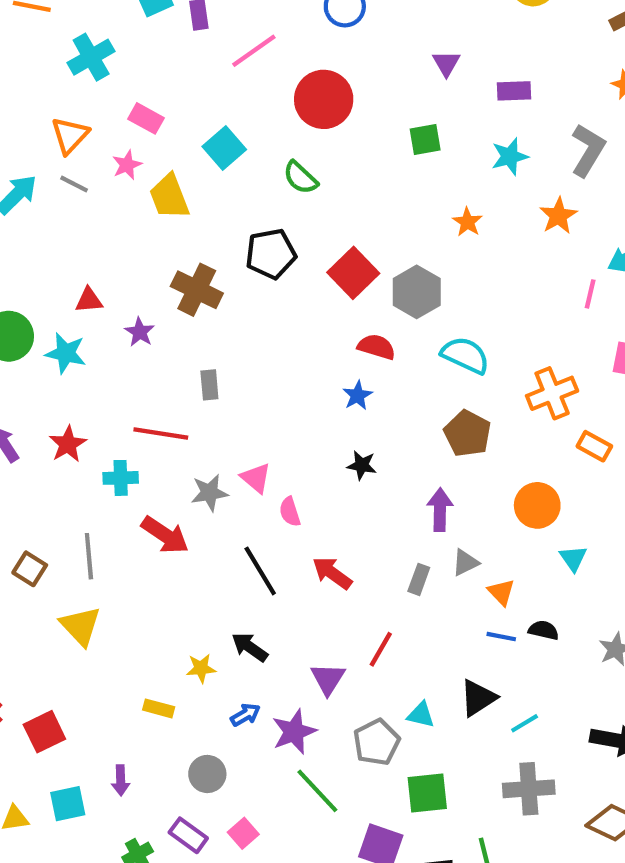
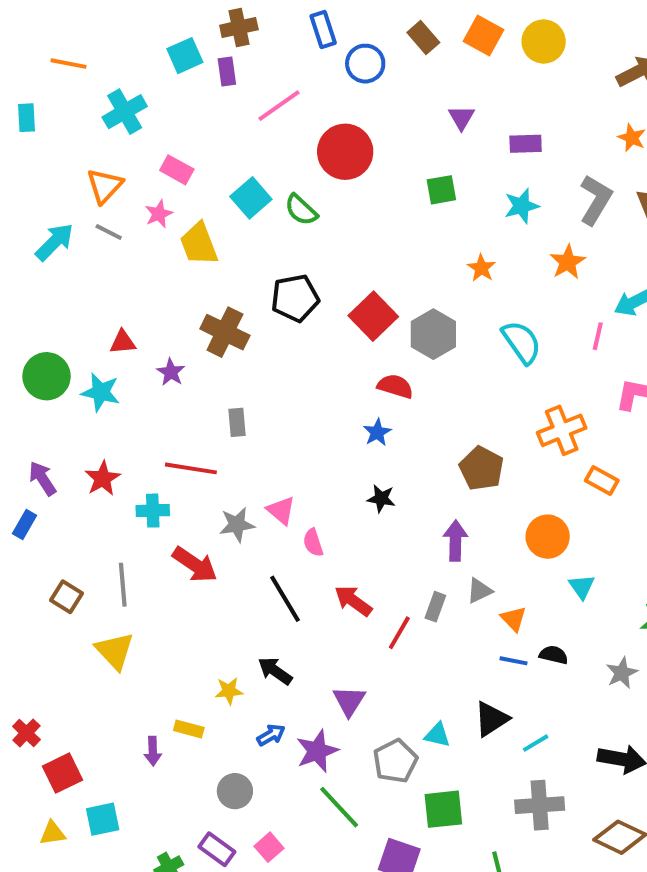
green semicircle: (300, 178) -> (301, 210), moved
cyan semicircle: (465, 355) -> (522, 342), moved, turned 30
red line: (381, 649) -> (399, 633), moved
red square: (44, 732) -> (63, 773), moved
purple arrow: (121, 780) -> (153, 751), moved

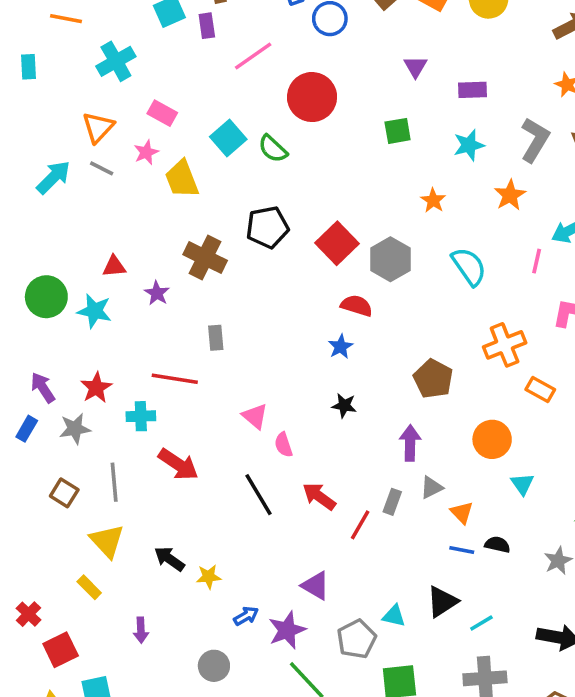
gray star: (237, 525) -> (75, 429), moved
black arrow: (275, 671) -> (169, 559), moved
purple triangle: (349, 701) -> (316, 586), turned -32
yellow rectangle: (189, 729) -> (89, 587), moved, turned 30

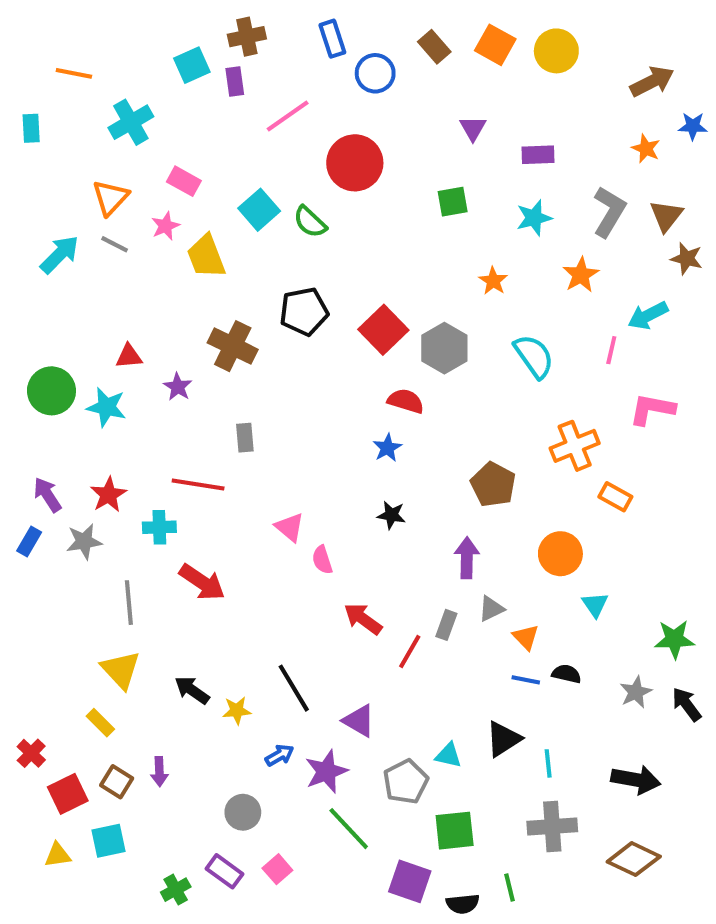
brown square: (64, 493) -> (117, 782), moved
black line: (259, 495) -> (294, 688), moved
cyan line: (481, 623) -> (548, 763), turned -65

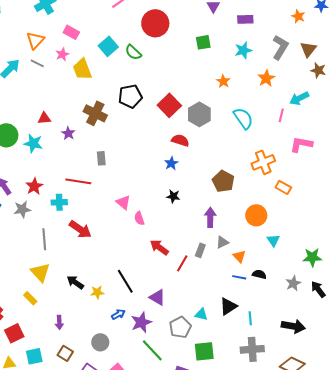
brown square: (117, 782) -> (65, 353), moved

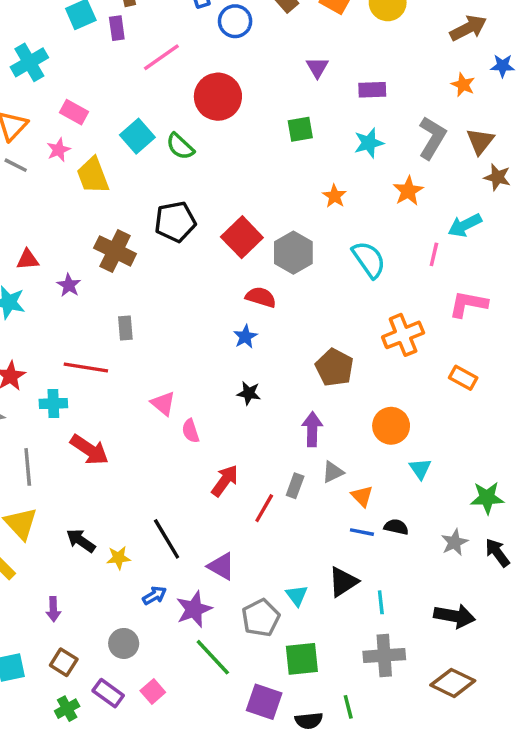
orange rectangle: (283, 187) -> (463, 378), moved
red arrow: (159, 247) -> (225, 481), turned 90
cyan triangle: (201, 314) -> (297, 595), turned 40

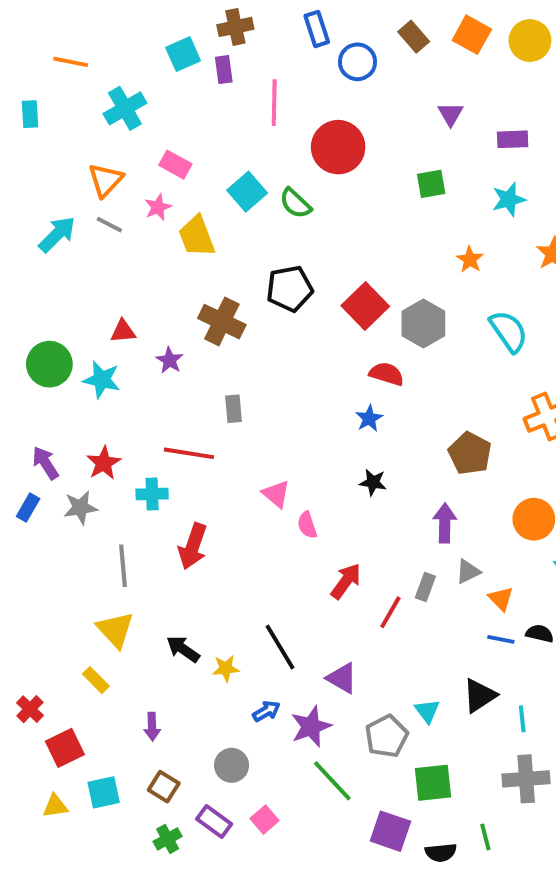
pink line: (161, 57) -> (274, 103), turned -54
red arrow: (89, 450) -> (193, 546), turned 75

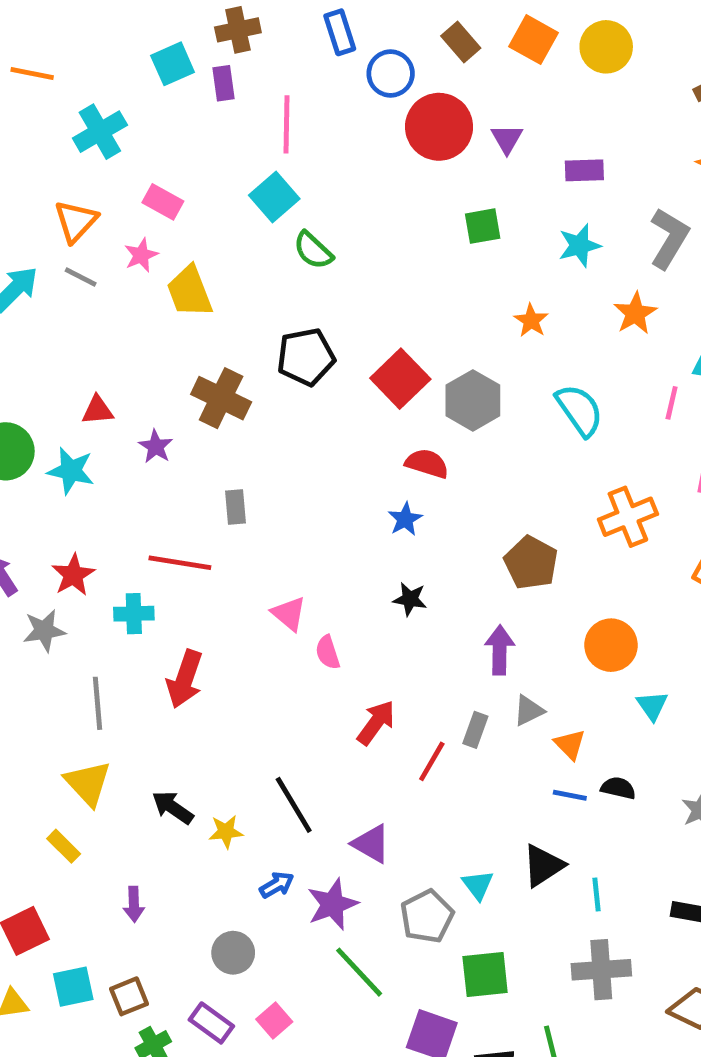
red circle: (338, 147) -> (439, 127), moved
cyan square: (247, 192) -> (274, 197), moved
brown square: (164, 787) -> (129, 996), moved, turned 36

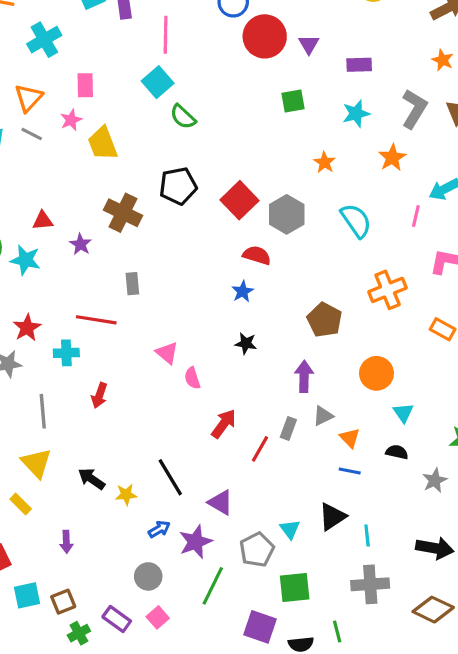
pink rectangle: (163, 202) -> (85, 85), turned 60
red arrow: (185, 679) -> (99, 395), size x0.7
black semicircle: (618, 788) -> (397, 452), moved
gray circle: (233, 953) -> (148, 576), moved
green line: (359, 972) -> (213, 586), turned 69

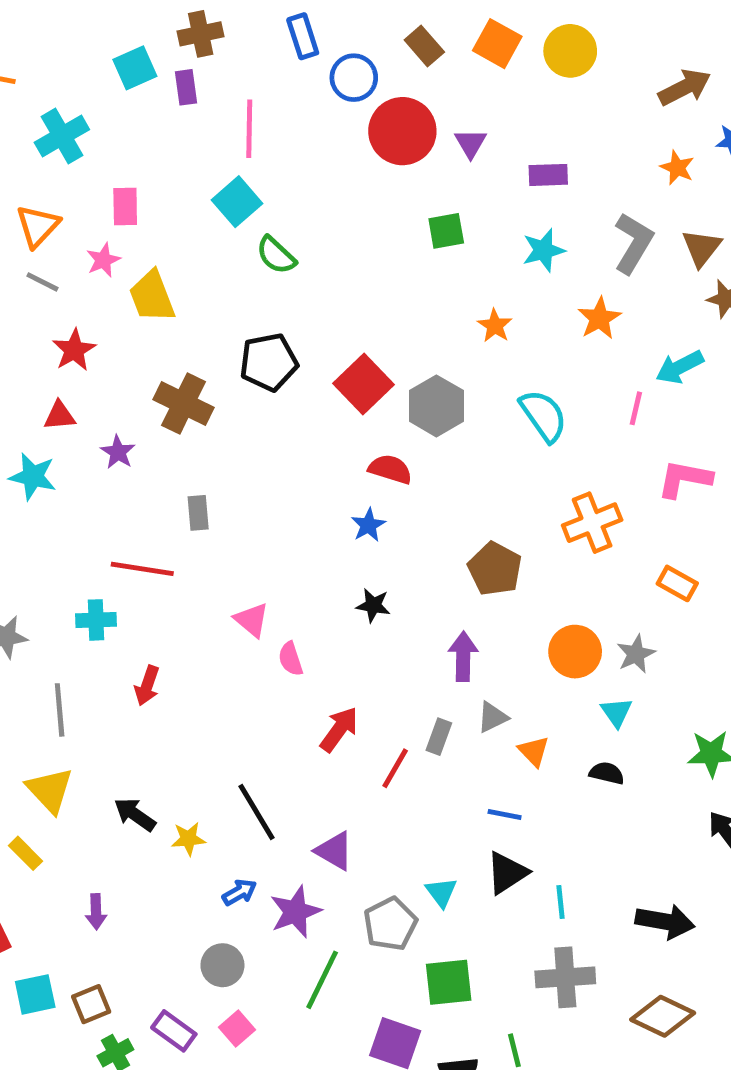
red star: (27, 328) -> (74, 350), moved
blue line: (350, 471) -> (505, 814), moved
gray star: (435, 480) -> (636, 654), moved

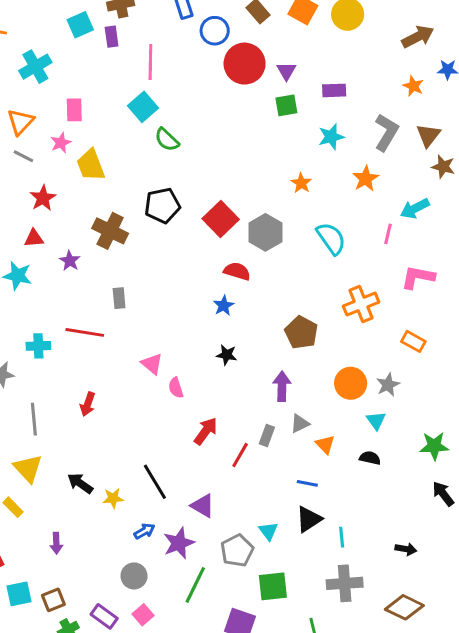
green square: (446, 231) -> (286, 105), moved
cyan cross: (96, 620) -> (38, 346), moved
black arrow: (665, 921) -> (406, 549), size x0.6

